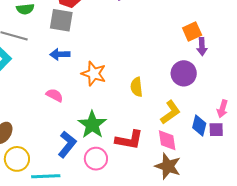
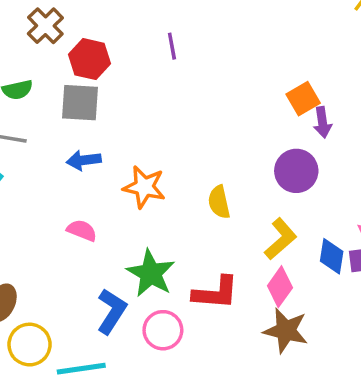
pink diamond: (167, 140) -> (280, 287), turned 50

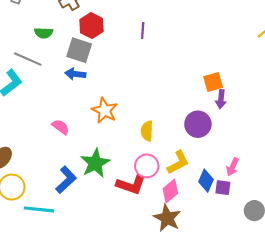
blue arrow: (84, 160) -> (75, 74), moved
pink circle: (163, 330) -> (147, 166), moved

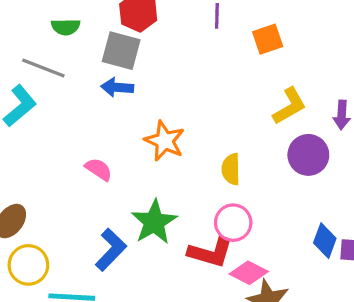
orange square: (213, 82) -> (268, 39), moved
yellow L-shape: (178, 162) -> (289, 106), moved
pink diamond: (170, 191) -> (249, 273), moved, turned 70

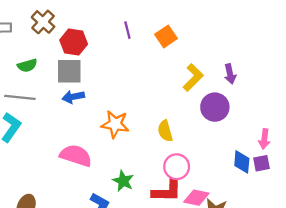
pink semicircle: (99, 169) -> (76, 156), size x1.6
green star: (154, 222) -> (123, 181), size x0.7

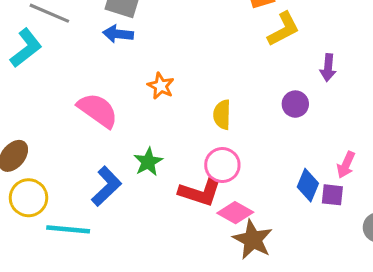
yellow L-shape: (193, 78) -> (283, 29), moved
purple circle: (215, 107) -> (295, 104), size x0.7
orange star: (115, 124) -> (161, 86), size x0.7

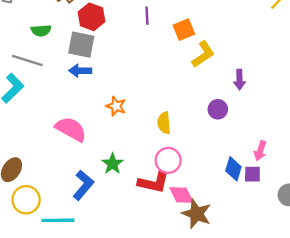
pink diamond: (235, 213) -> (181, 195), turned 40

